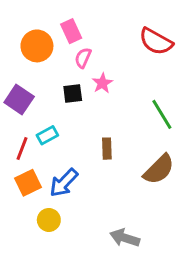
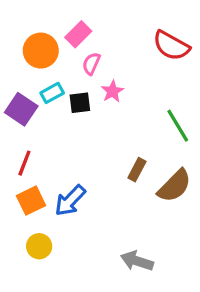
pink rectangle: (71, 31) -> (78, 34), turned 70
cyan rectangle: (47, 135) -> (52, 93), moved
brown rectangle: (107, 149) -> (137, 170), moved, turned 30
yellow circle: (49, 220) -> (39, 246), moved

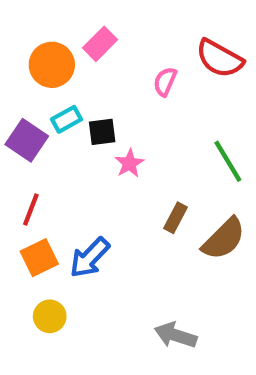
pink semicircle: (91, 64) -> (165, 82), moved
pink star: (112, 91) -> (129, 163), moved

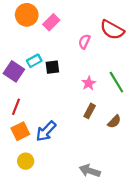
orange circle: (52, 65) -> (27, 15), moved
pink star: (129, 163) -> (89, 83), moved
brown semicircle: (224, 239) -> (114, 122), size x0.6

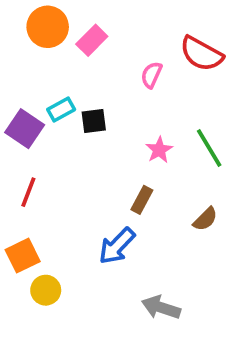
brown rectangle: (90, 111) -> (142, 200), moved
orange square: (20, 131) -> (23, 256), moved
blue arrow: (46, 131) -> (117, 246), moved

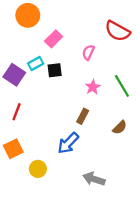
pink rectangle: (92, 40) -> (54, 39), moved
pink semicircle: (151, 75) -> (88, 52), moved
yellow circle: (46, 290) -> (38, 169), moved

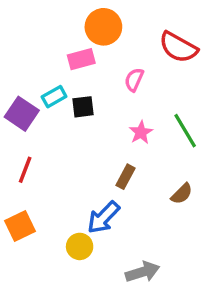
orange circle: (28, 15) -> (103, 27), moved
pink rectangle: (54, 39) -> (81, 59), turned 30
yellow circle: (38, 169) -> (80, 246), moved
gray arrow: (94, 179) -> (143, 272), turned 145

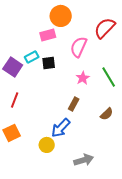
red semicircle: (178, 47) -> (105, 28), turned 105
pink semicircle: (134, 80) -> (79, 47), size x1.5

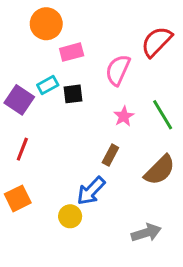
orange circle: (61, 16) -> (46, 24), moved
brown semicircle: (107, 114) -> (160, 170), size x1.6
gray arrow: (84, 160) -> (146, 233), moved

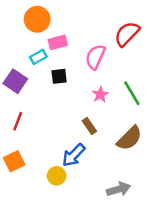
cyan rectangle: (48, 85) -> (38, 57), moved
brown rectangle: (110, 155) -> (89, 126), turned -63

